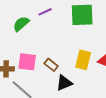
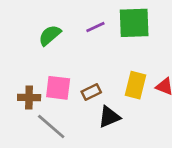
purple line: (45, 12) -> (95, 27), moved
brown rectangle: (51, 65) -> (91, 92), turned -64

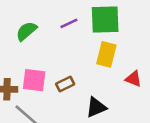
yellow rectangle: (136, 85) -> (106, 54), moved
black triangle: (109, 117) -> (96, 107), moved

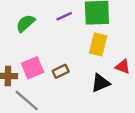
pink square: (34, 80) -> (33, 68), turned -30
black triangle: (96, 107) -> (100, 83), moved

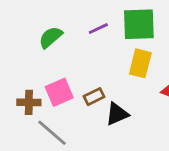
black triangle: (100, 83) -> (117, 114), moved

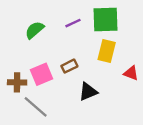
brown rectangle: (94, 97) -> (69, 66), moved

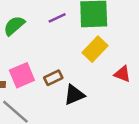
yellow rectangle: (107, 51) -> (95, 49), turned 30
brown rectangle: (69, 66) -> (53, 78), moved

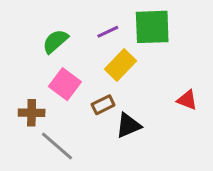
yellow rectangle: (95, 49) -> (120, 65), moved
pink square: (22, 75) -> (65, 84), moved, turned -30

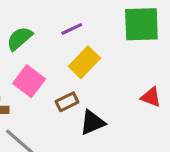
green square: (152, 27) -> (141, 24), moved

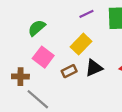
purple line: (72, 29) -> (86, 14), moved
black triangle: (92, 122) -> (94, 68), moved

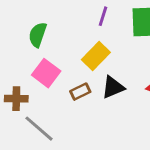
purple line: (86, 14) -> (103, 16), turned -48
green semicircle: (37, 28) -> (38, 35), turned -30

